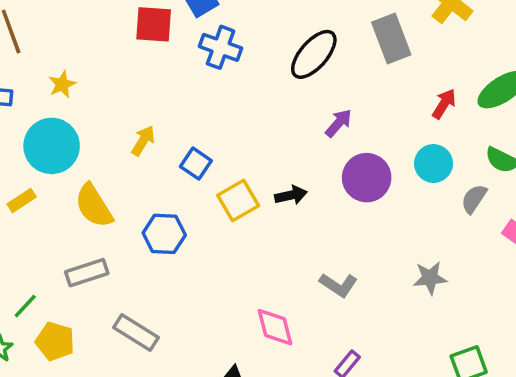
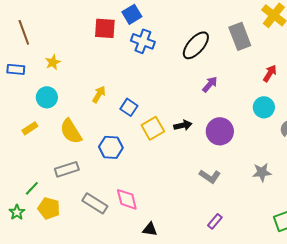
cyan circle: (52, 146) -> (47, 97), size x0.7
purple circle: (367, 178) -> (220, 131), moved
pink diamond: (275, 327) -> (127, 199), moved

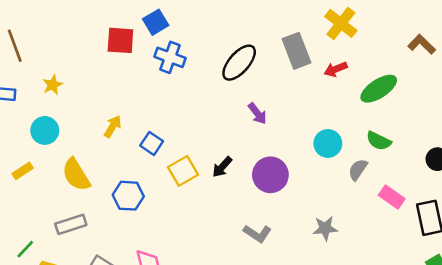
red arrow: (270, 73) -> (336, 69), moved, turned -144
purple arrow: (210, 84) -> (257, 113), turned 102
black arrow: (183, 125) -> (222, 167), turned 144

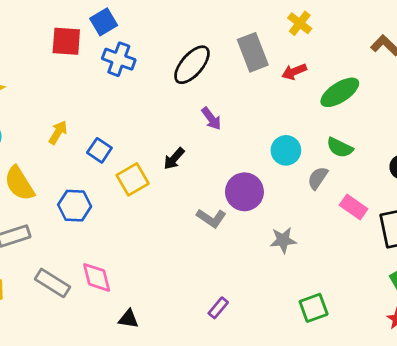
yellow cross: (341, 23) -> (300, 23), size x0.7
black arrow: (222, 167) -> (174, 159), moved
purple circle: (270, 175) -> (244, 192), moved
gray L-shape: (257, 233) -> (211, 218), moved

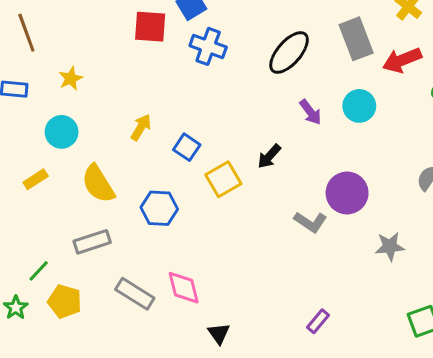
red arrow: (294, 72) -> (402, 60), size x1.4
cyan circle: (286, 150) -> (359, 106), moved
black triangle: (128, 319) -> (219, 333), turned 45

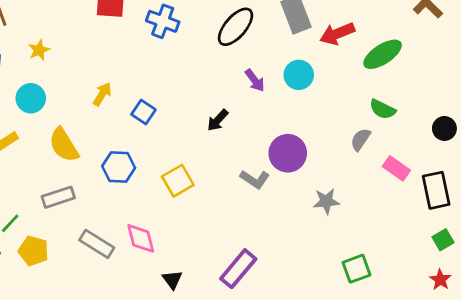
yellow square: (223, 179) -> (178, 181), moved
purple rectangle: (318, 321) -> (238, 269), moved, size x1.8

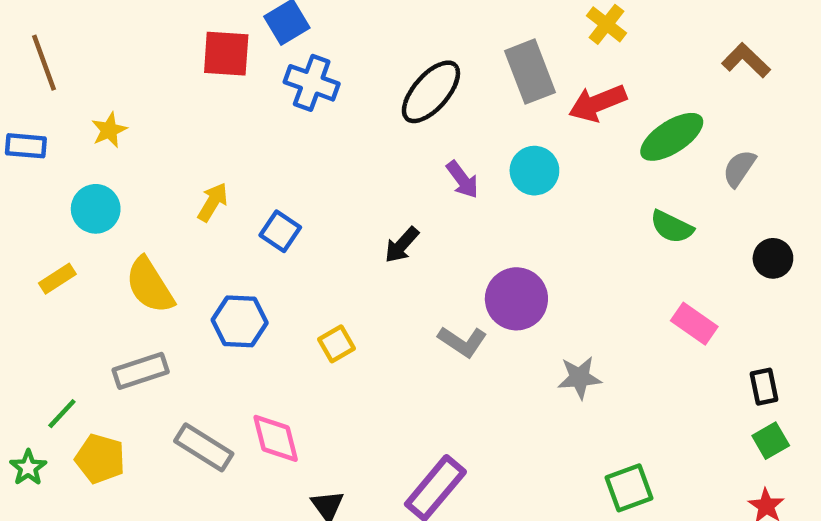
gray semicircle: (361, 139) -> (739, 168), moved
yellow square: (178, 181) -> (336, 344), size x0.7
black rectangle: (436, 190) -> (764, 387), moved, size x0.6

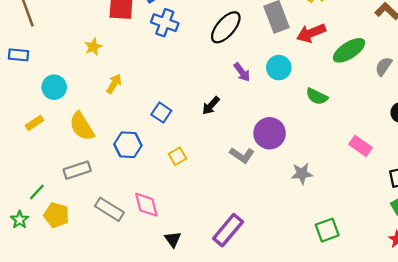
yellow star: (109, 130) -> (93, 47), moved
green semicircle: (672, 227) -> (317, 96), moved
blue square: (280, 231) -> (161, 113), moved

